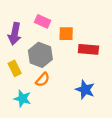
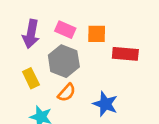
pink rectangle: (43, 21) -> (65, 30), moved
blue star: (85, 90) -> (105, 104), moved

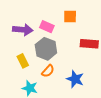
purple arrow: (31, 34) -> (23, 30), turned -96
orange square: (97, 34) -> (70, 17), moved

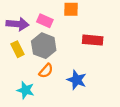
yellow rectangle: (23, 61) -> (18, 49), moved

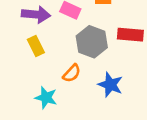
gray hexagon: (44, 46) -> (92, 42), moved

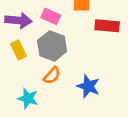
red rectangle: (130, 35) -> (107, 26), moved
gray hexagon: (92, 42) -> (52, 46), moved

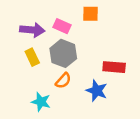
red rectangle: (107, 26) -> (114, 67), moved

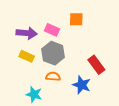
yellow rectangle: (32, 57) -> (27, 56), turned -40
red rectangle: (114, 67) -> (96, 65), turned 48
orange semicircle: (63, 81) -> (53, 76), turned -128

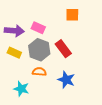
orange square: (76, 19) -> (72, 15), moved
red rectangle: (96, 65) -> (63, 49), moved

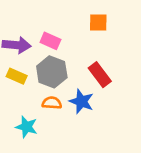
red rectangle: (63, 49) -> (100, 75), moved
blue star: (66, 80) -> (81, 101), moved

